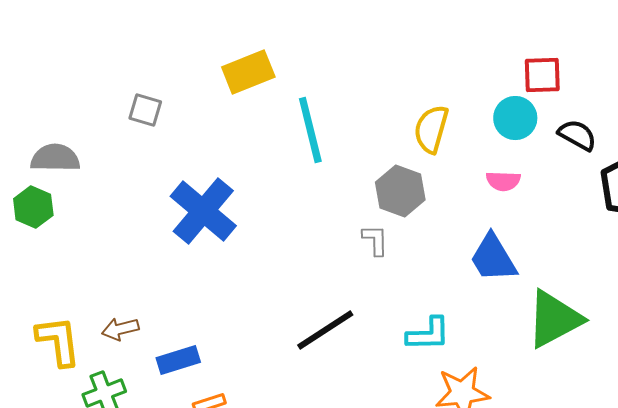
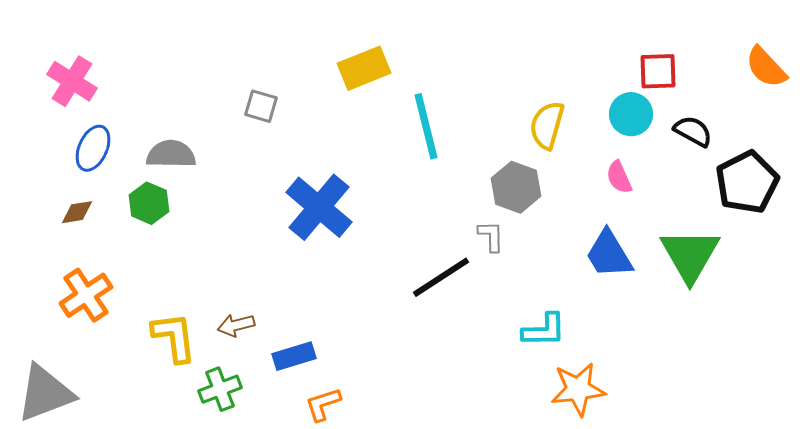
pink semicircle: (503, 181) -> (619, 177), turned 64
green triangle: (554, 319) -> (690, 255), moved, turned -32
black line: (325, 330) -> (441, 277), moved

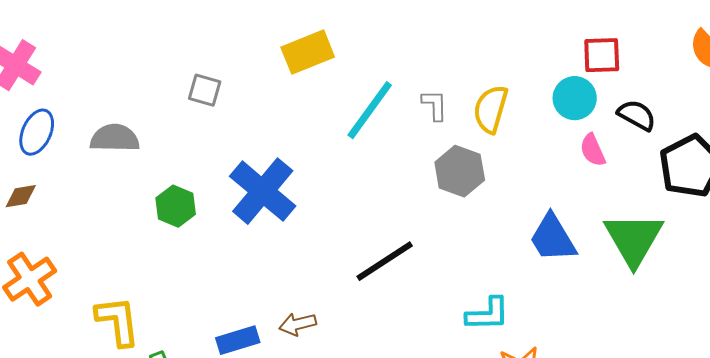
cyan line: (426, 126) -> (370, 110), turned 50
pink semicircle: (619, 177) -> (593, 150), moved
green hexagon: (149, 203) -> (176, 206), moved
gray L-shape: (491, 236) -> (435, 105), moved
brown arrow: (236, 325) -> (298, 324), moved

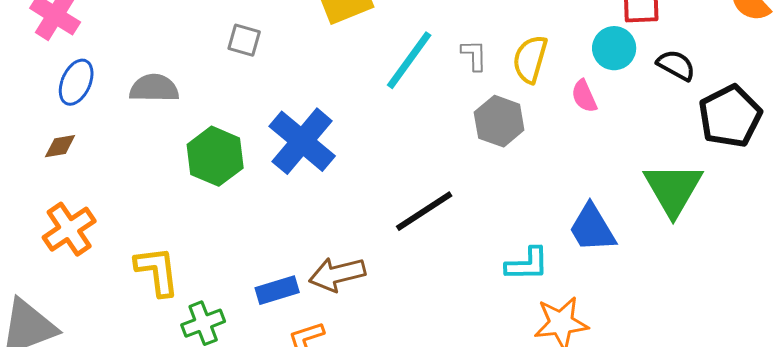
pink semicircle: (593, 150) -> (584, 96), moved
green hexagon: (176, 206) -> (215, 156), size x1.4
blue trapezoid: (553, 238) -> (592, 228), moved
brown arrow: (298, 324) -> (337, 274), size x1.5

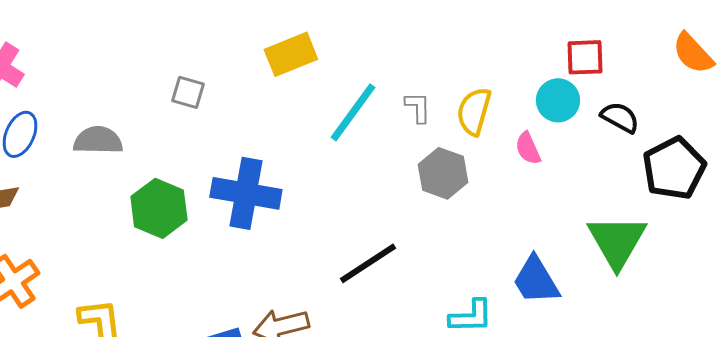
blue cross: (302, 141) -> (246, 193), turned -30

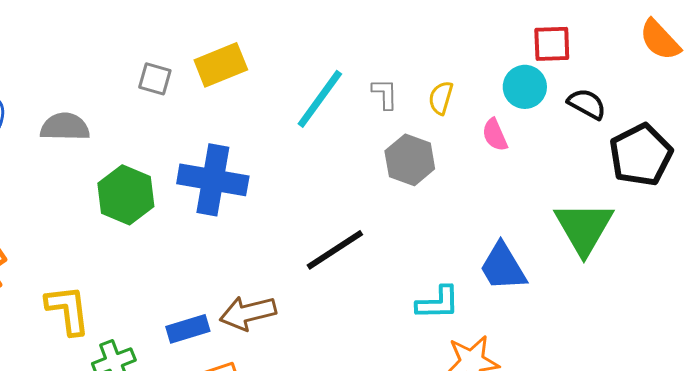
yellow rectangle: (291, 54) -> (221, 65), moved
yellow semicircle: (474, 111) -> (441, 98), size x0.7

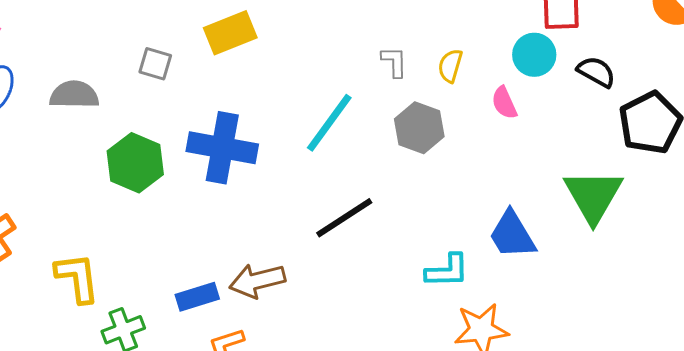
gray square: (155, 79) -> (155, 64), moved
cyan line: (320, 99) -> (329, 123), moved

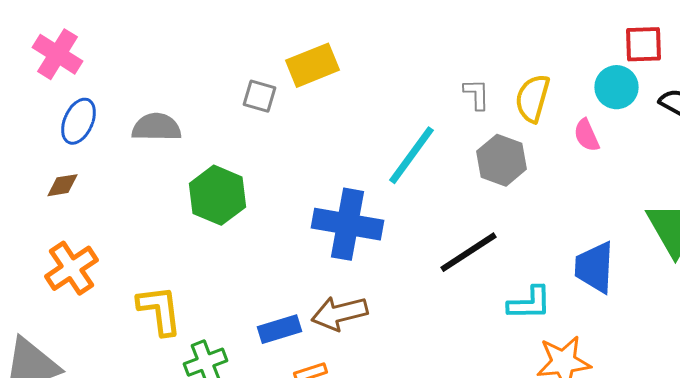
gray square: (155, 64) -> (260, 96), moved
yellow semicircle: (450, 66) -> (532, 98), size x1.4
blue cross: (222, 148) -> (348, 224), moved
black line: (344, 218) -> (468, 252), moved
blue trapezoid: (512, 235) -> (594, 267), turned 34

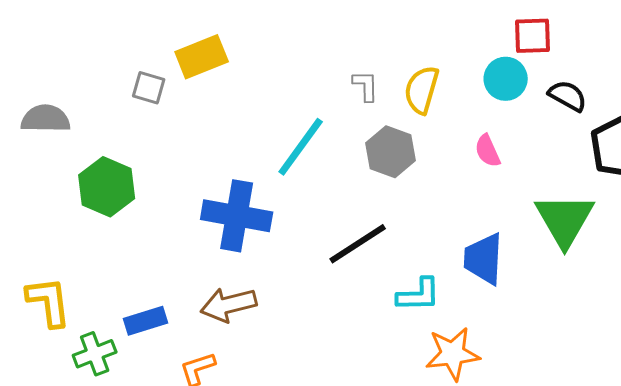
pink semicircle: (586, 135) -> (488, 151), moved
blue rectangle: (280, 329) -> (146, 321), moved

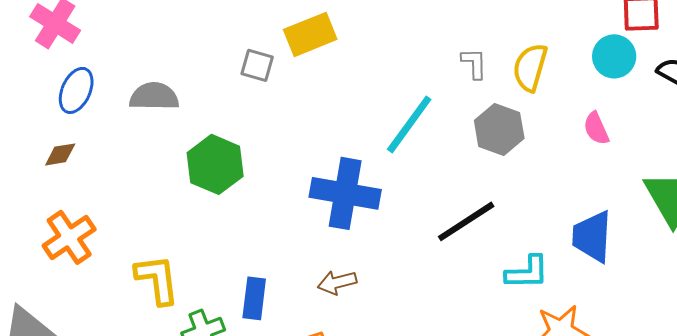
brown arrow: (229, 305) -> (337, 282), size x0.7
blue rectangle: (146, 321) -> (254, 298), turned -66

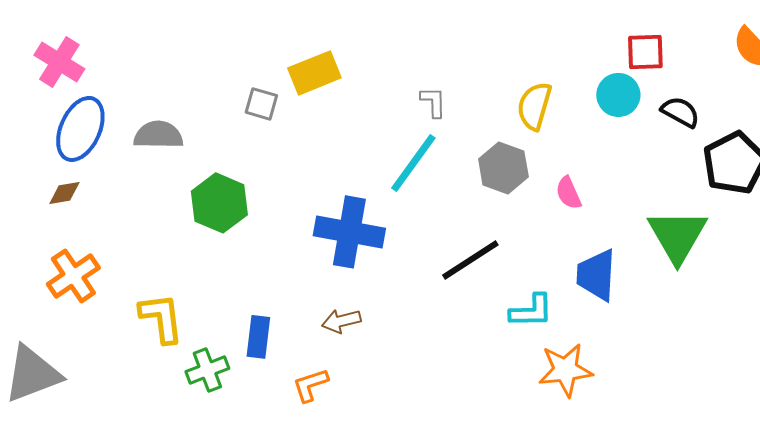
gray L-shape: (474, 63) -> (433, 102), moved
blue ellipse: (76, 90) -> (80, 129), size x1.4
pink semicircle: (596, 128) -> (568, 193), moved

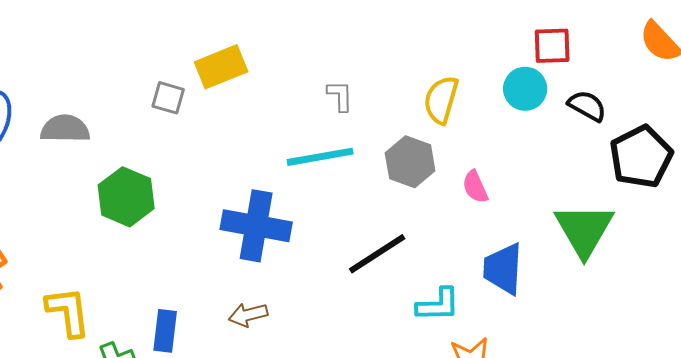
cyan line: (413, 163) -> (320, 157), turned 44

